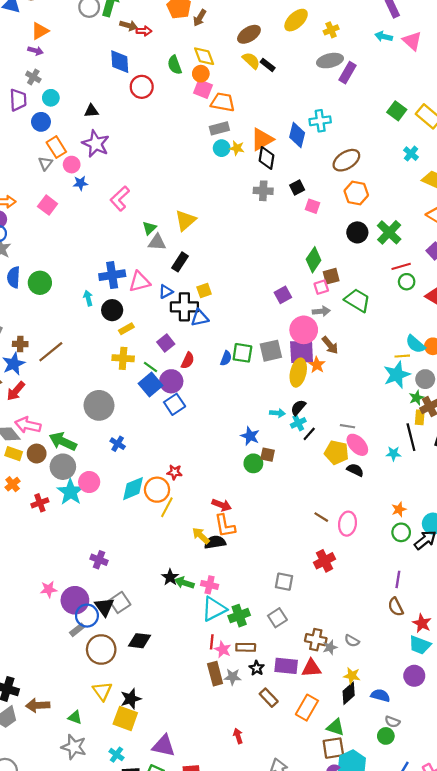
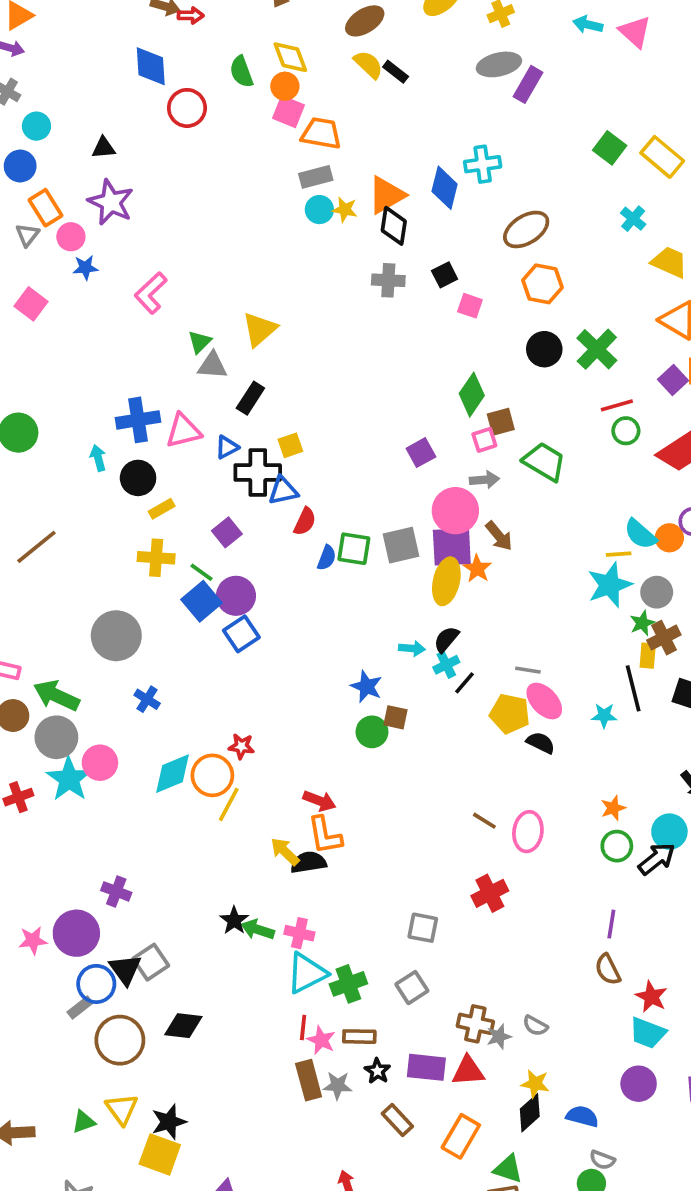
red semicircle: (188, 360) -> (305, 521), moved
purple circle: (75, 600) -> (76, 933), moved
green triangle: (75, 717) -> (84, 1122), moved, turned -40

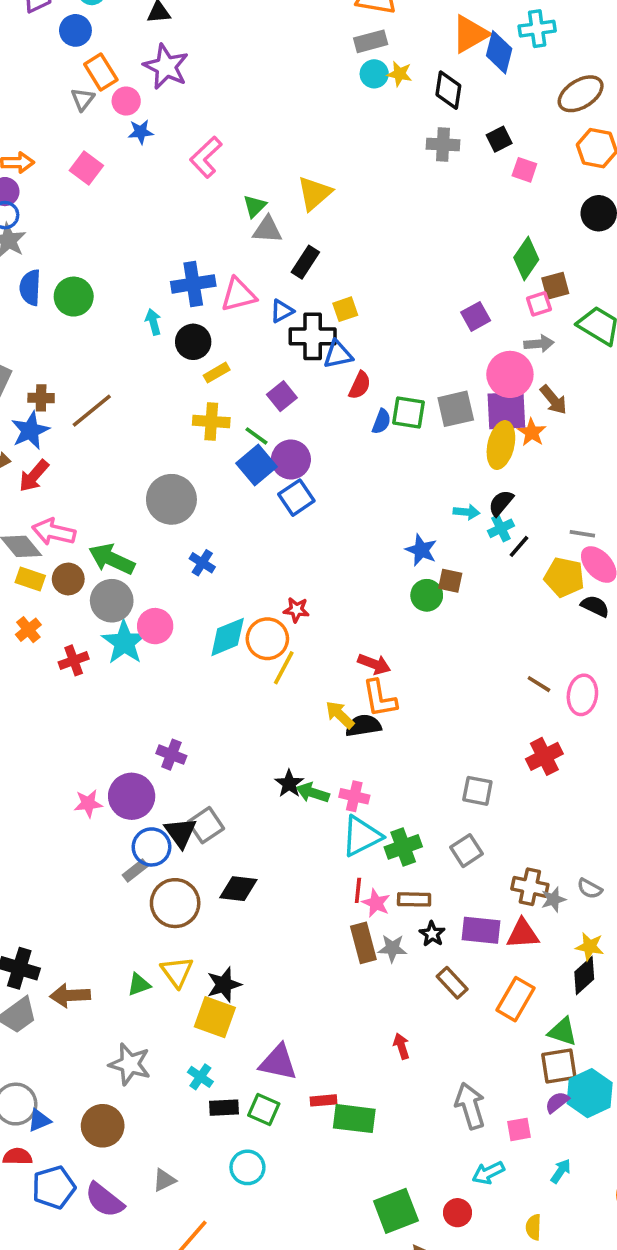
orange triangle: (386, 195) -> (470, 34), moved

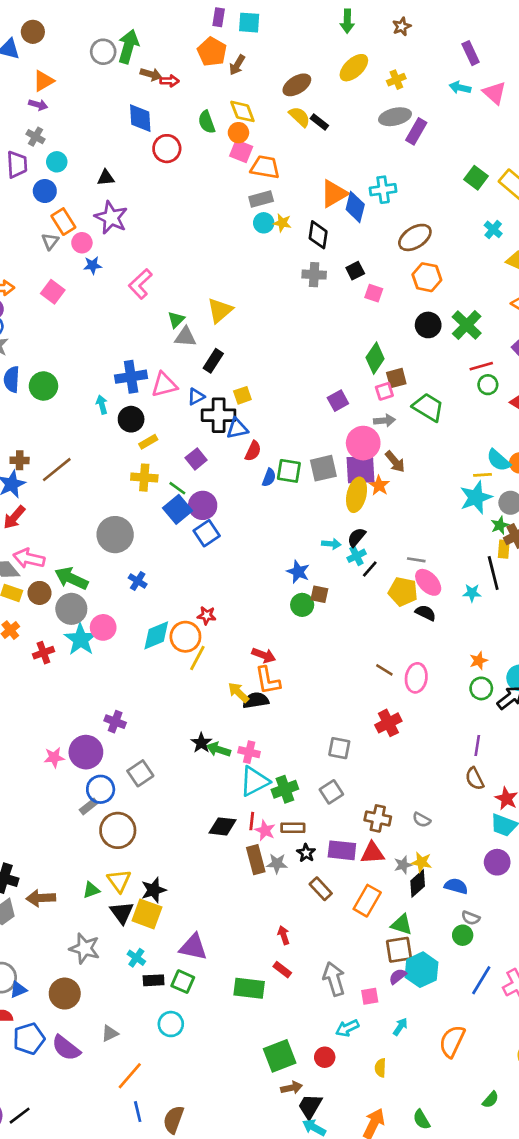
black triangle: (180, 832) -> (122, 913), moved
black diamond: (238, 889) -> (223, 826), moved
gray star: (553, 899) -> (403, 865), moved
red rectangle: (324, 1100) -> (282, 970), moved, turned 42

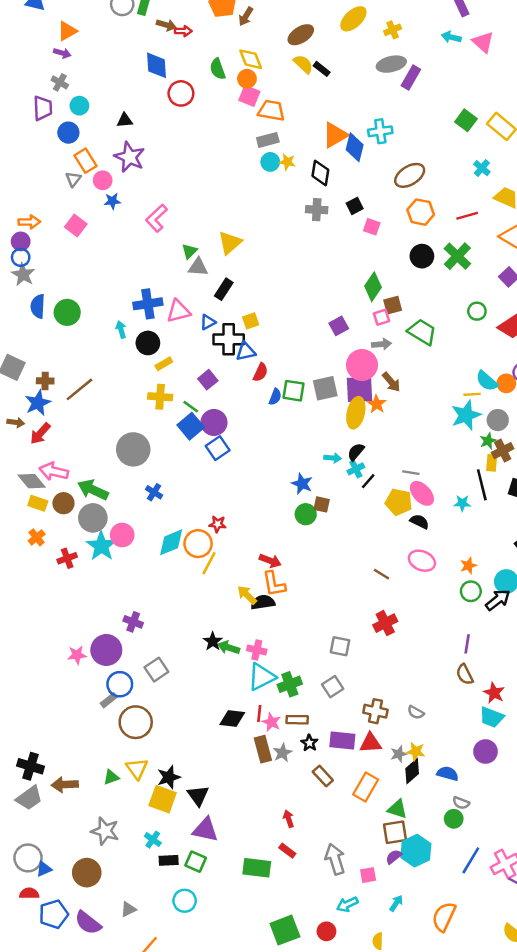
red line: (481, 366) -> (467, 216), moved
pink ellipse: (416, 678) -> (422, 561), moved, turned -75
gray star: (277, 864) -> (282, 753), turned -30
black triangle: (122, 913) -> (198, 796), moved

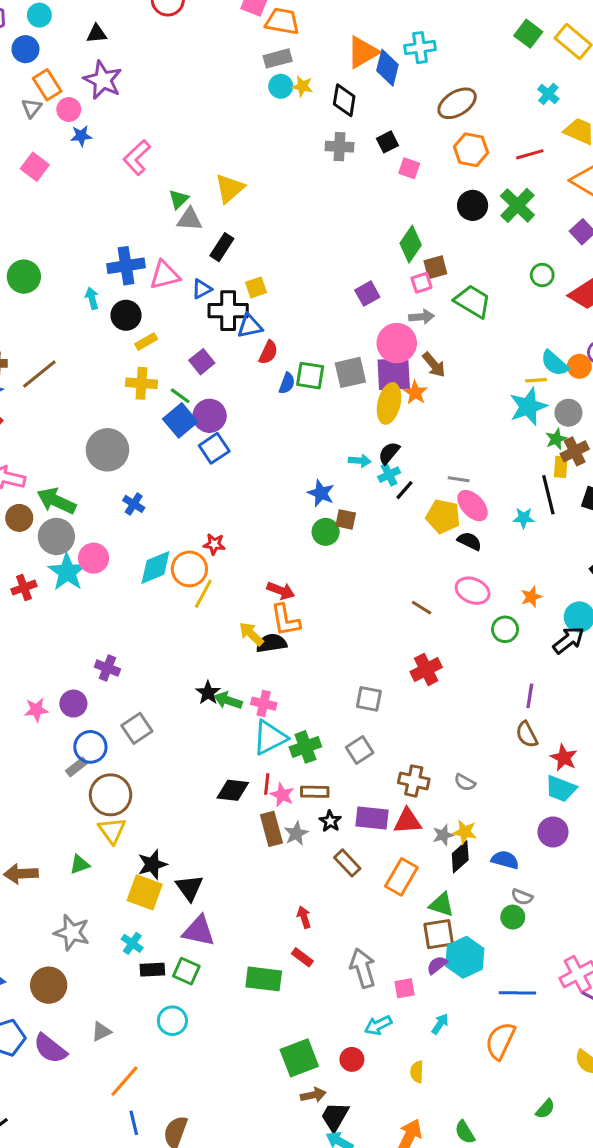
green circle: (471, 591) -> (505, 629), moved
purple circle: (106, 650) -> (73, 704), size x0.7
yellow triangle: (137, 769) -> (112, 830), moved
blue line: (471, 860) -> (517, 993), moved, turned 60

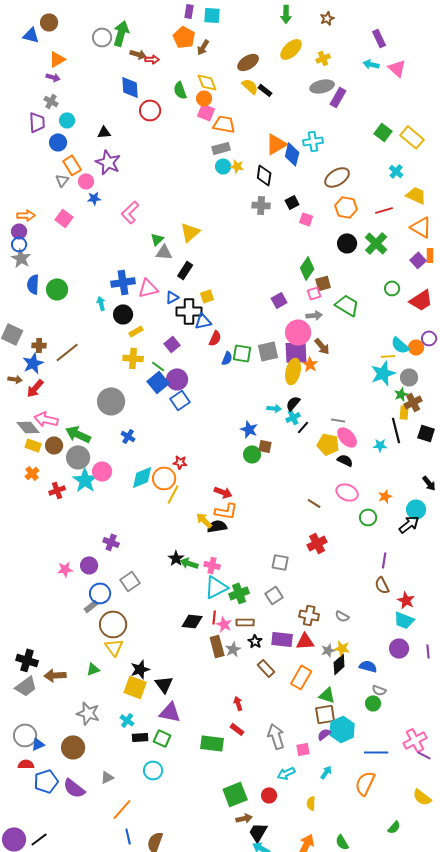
orange L-shape: (285, 620) -> (226, 511), turned -70

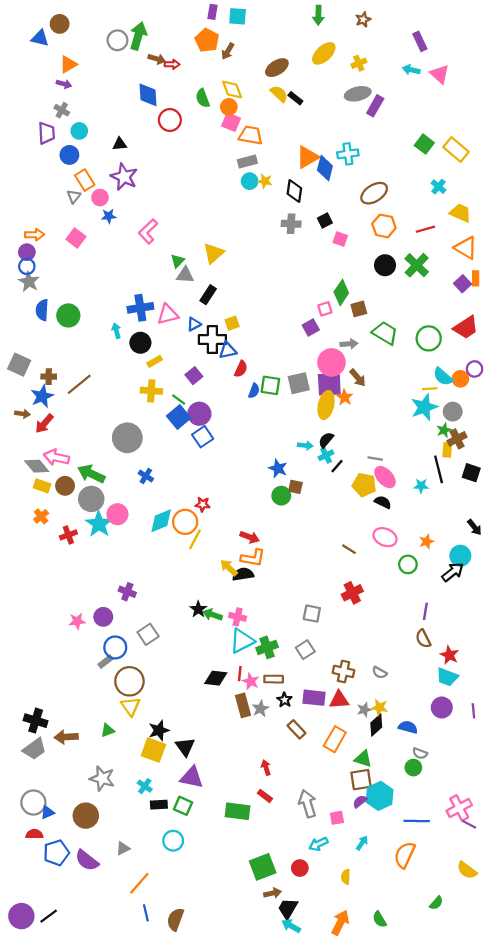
green circle: (392, 288) -> (429, 338), moved, size x1.5
pink square: (314, 293) -> (325, 309), moved

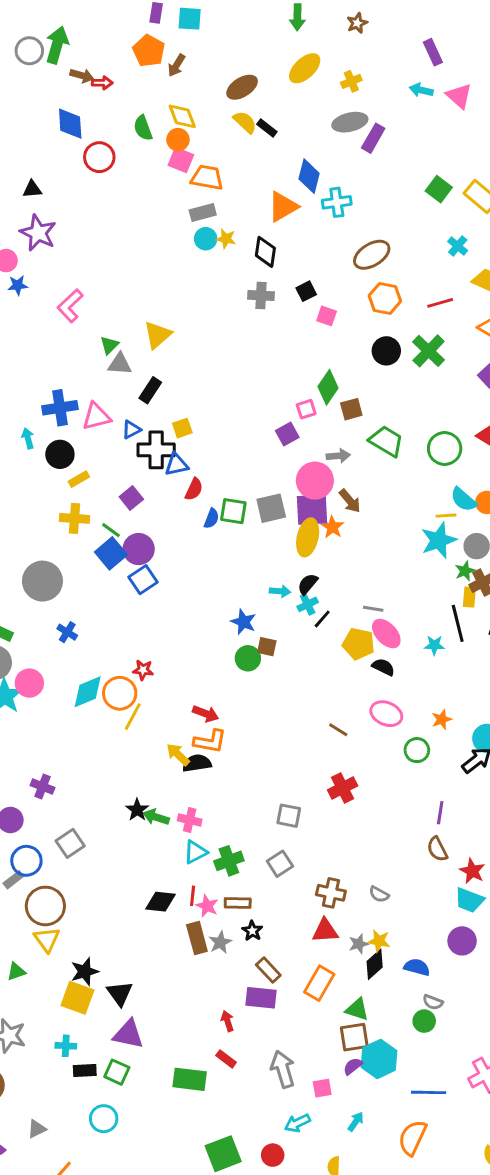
blue diamond: (325, 168) -> (309, 176), moved
cyan triangle: (242, 641) -> (195, 852), size x0.7
purple rectangle: (314, 698) -> (261, 998), moved
cyan cross: (145, 786) -> (66, 1046), turned -32

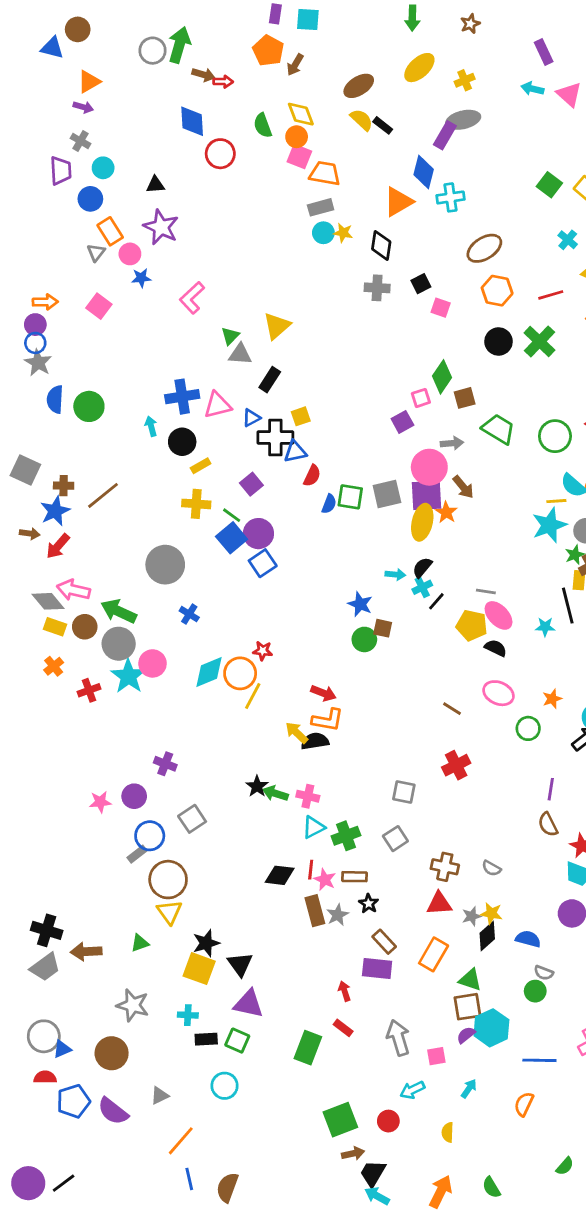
purple rectangle: (373, 138) -> (445, 135), moved
green rectangle: (190, 1079) -> (308, 1048), turned -76
orange semicircle: (413, 1138) -> (524, 1104), size x0.7

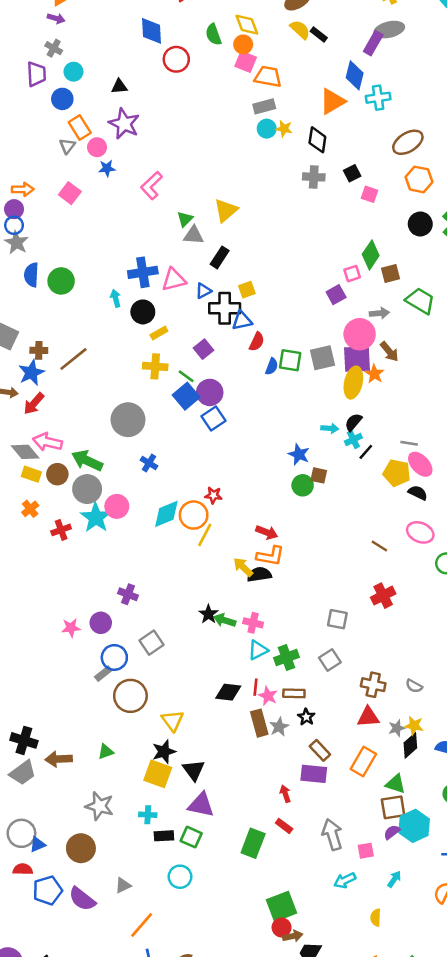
yellow triangle: (169, 912) -> (173, 721), moved
red circle: (388, 1121) -> (282, 927), moved

